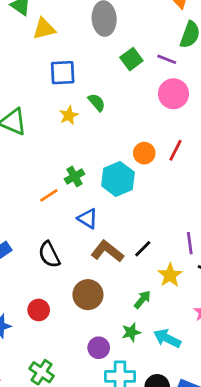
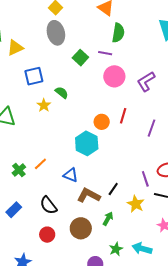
green cross: (75, 177) -> (19, 170), moved
green arrow: (142, 299) -> (108, 219), moved
red circle: (39, 310) -> (47, 235), moved

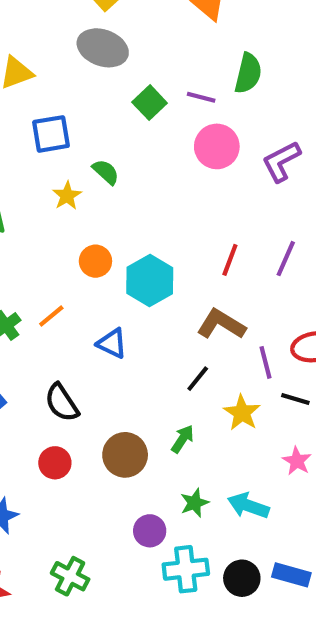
gray ellipse: (56, 33) -> (103, 48), turned -60
green semicircle: (118, 33) -> (248, 73), moved
red line: (123, 116) -> (230, 260), moved
orange circle: (102, 122) -> (95, 261), moved
brown L-shape: (89, 195) -> (221, 324), moved

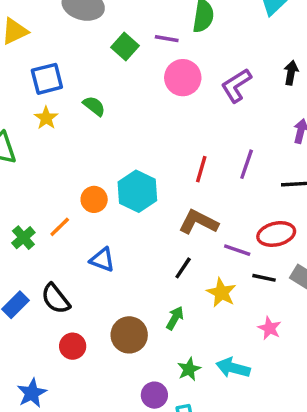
yellow star: (67, 196) -> (46, 118), moved
orange circle: (95, 261) -> (94, 199), moved
blue triangle: (112, 343) -> (102, 260), moved
purple line: (266, 362) -> (237, 250), turned -52
black semicircle: (62, 403) -> (56, 299), moved

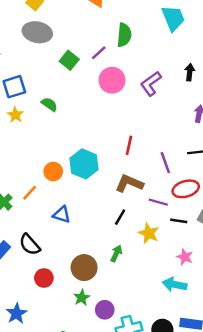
purple line: (167, 39) -> (99, 53), turned -49
purple line: (247, 164) -> (165, 163), moved, turned -35
cyan arrow: (233, 368) -> (175, 285), moved
green star: (189, 369) -> (82, 298), moved

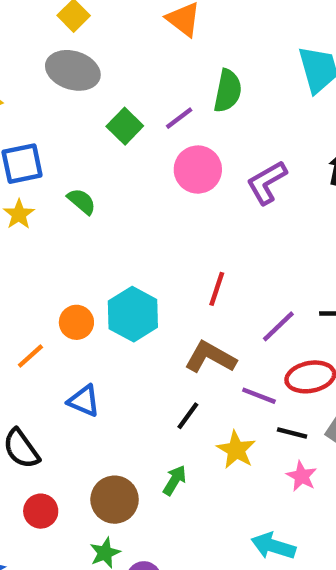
purple line: (165, 163) -> (278, 326), turned 60
pink star: (185, 257) -> (302, 476), moved

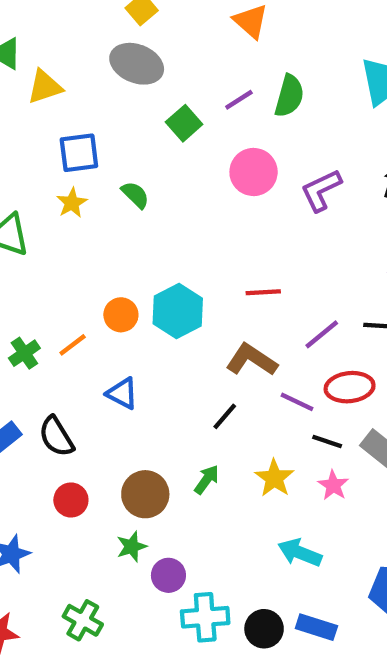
purple line: (179, 118) -> (239, 100), moved
red line: (217, 289) -> (263, 292), turned 64
yellow star: (236, 450) -> (274, 478), moved

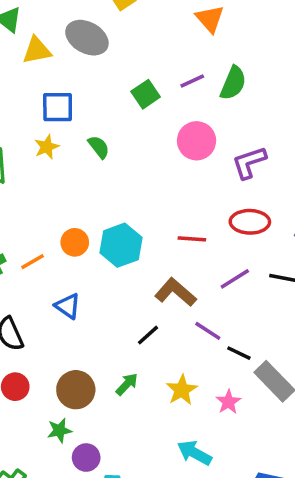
gray ellipse: (137, 64) -> (87, 38), moved
red ellipse: (350, 387) -> (250, 222), moved
black line: (327, 442) -> (239, 353), moved

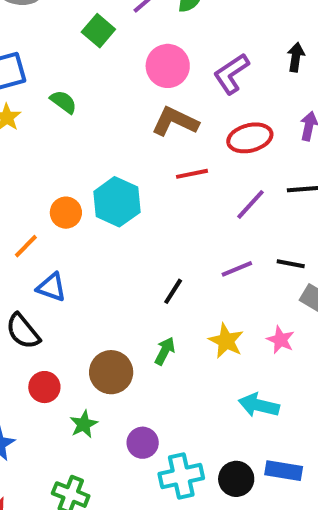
brown L-shape: (175, 292) -> (175, 122), moved
blue triangle: (68, 306) -> (51, 287), moved
purple line: (208, 331) -> (237, 269), turned -40
black line: (239, 353) -> (291, 264), moved
green star: (59, 430) -> (84, 424), moved

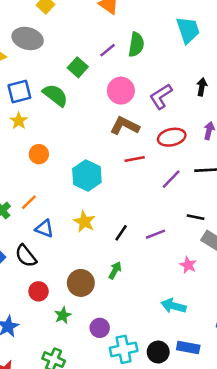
green semicircle: (63, 102) -> (55, 95), moved, size x1.5
orange circle: (66, 213) -> (39, 154), moved
purple line: (237, 269) -> (156, 234), moved
yellow star: (226, 341) -> (84, 222), moved

